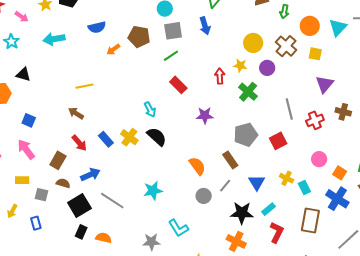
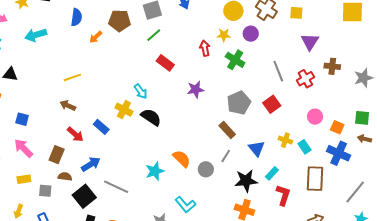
blue semicircle: (97, 27) -> (76, 17), turned -60
yellow cross: (129, 137) -> (124, 110), moved
orange semicircle: (197, 166) -> (182, 159), moved

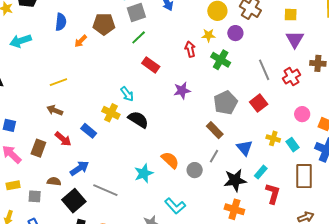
yellow square: (296, 13) -> (291, 15), moved
brown rectangle: (57, 155) -> (38, 148), moved

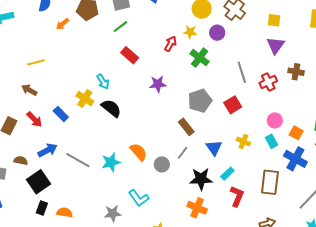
red arrow: (190, 49) -> (170, 44), turned 35
cyan rectangle: (293, 145) -> (271, 141), moved
gray line: (105, 190) -> (78, 160), moved

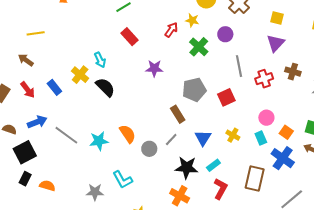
purple circle: (217, 33) -> (225, 34), moved

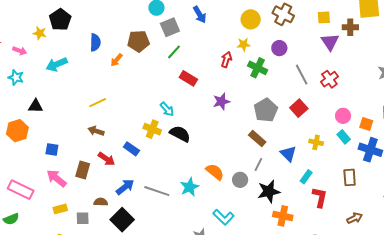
brown cross: (293, 72) -> (350, 27), moved
black star: (187, 168) -> (269, 191), moved
brown rectangle: (255, 179) -> (350, 177), size x0.7

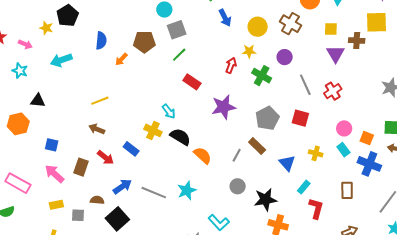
blue arrow: (200, 15) -> (225, 18), moved
purple star: (221, 102) -> (224, 107), size x1.4
red square: (299, 108) -> (300, 118), turned -36
gray line: (258, 164) -> (237, 155), moved
orange semicircle: (215, 172) -> (203, 155), moved

